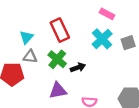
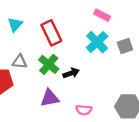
cyan triangle: (26, 37) -> (15, 25), moved

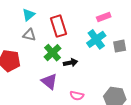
pink rectangle: (102, 15) -> (104, 17), turned -56
gray triangle: (20, 62) -> (29, 35), moved
purple triangle: (50, 98) -> (49, 81), turned 42

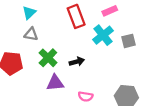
red rectangle: (58, 26) -> (76, 16), moved
green cross: (52, 53) -> (48, 58), moved
purple triangle: (49, 81) -> (55, 83), turned -42

